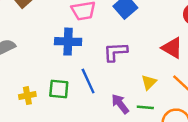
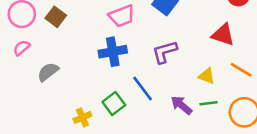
yellow triangle: (149, 82) -> (207, 76), turned -42
green square: (59, 89) -> (114, 103), turned -30

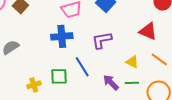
green square: (114, 103) -> (59, 76), turned 30

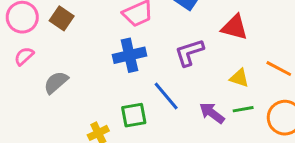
red triangle: (148, 31) -> (235, 27), moved

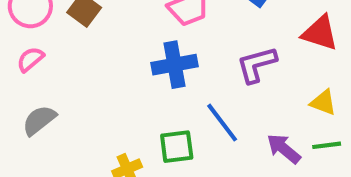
gray semicircle: (56, 82) -> (39, 120), moved

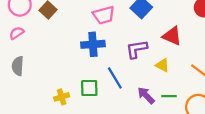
yellow triangle: (323, 102) -> (162, 65), moved
gray semicircle: (39, 120) -> (18, 66), turned -54

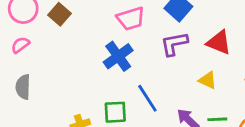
blue cross: (93, 44) -> (118, 56), turned -30
purple L-shape: (137, 49) -> (174, 44), moved

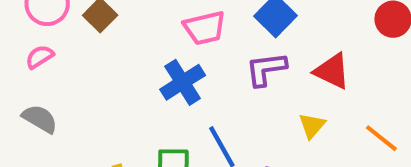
yellow triangle: (208, 80) -> (312, 126), turned 42
gray semicircle: (23, 87) -> (40, 119), turned 115

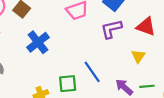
blue cross: (183, 82) -> (38, 42), moved

